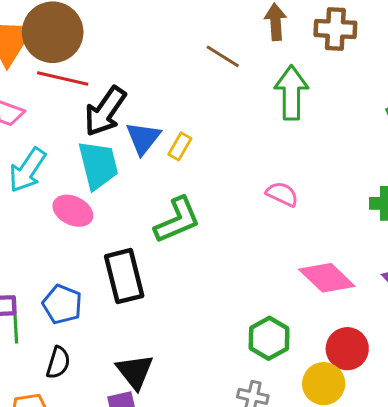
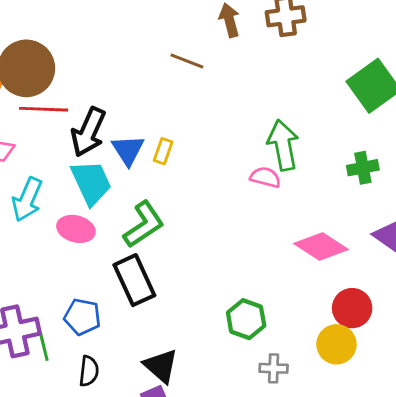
green arrow: (291, 93) -> (283, 145), moved
green L-shape: (177, 220) -> (144, 225), moved
green hexagon: (269, 338) -> (246, 319), moved

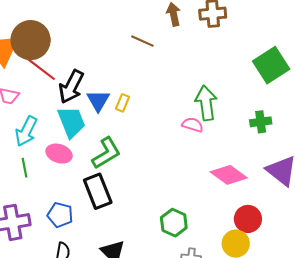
red line: (44, 109) -> (41, 69), turned 32
green line: (44, 347) -> (24, 168), moved

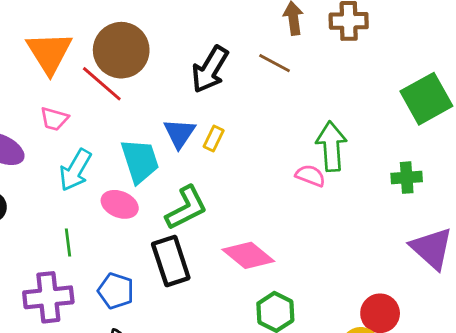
brown circle: (31, 40) -> (121, 50), moved
brown line: (142, 41) -> (275, 63), moved
black arrow: (71, 87) -> (210, 69), moved
green line: (24, 168) -> (68, 243), moved
pink diamond: (229, 175) -> (248, 255), moved

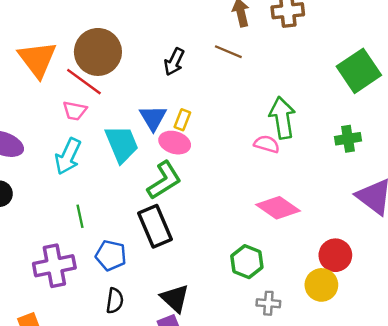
black arrow: (210, 69) -> (174, 62), size x0.7
pink trapezoid: (54, 119) -> (75, 111), moved
pink ellipse: (120, 204) -> (175, 143), moved
green line: (68, 243) -> (80, 216), moved
pink diamond: (248, 255) -> (278, 208), moved

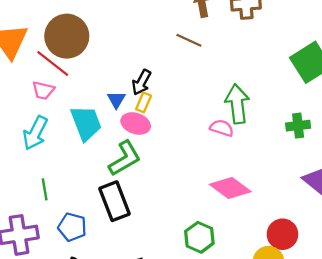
black arrow: (174, 62) -> (141, 82), moved
blue triangle: (153, 118) -> (116, 100), size x0.7

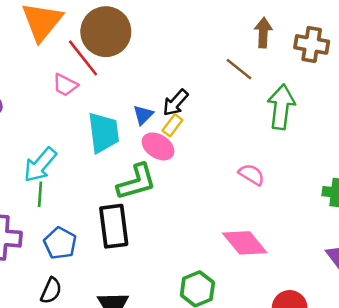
green arrow: (237, 104) -> (281, 107), moved
cyan arrow: (35, 133) -> (40, 165), moved

